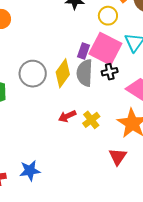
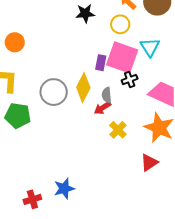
gray semicircle: (85, 73) -> (107, 95), moved, size x0.6
red arrow: (67, 116) -> (103, 108), moved
red triangle: (118, 157) -> (149, 163), turned 30

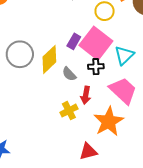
cyan triangle: (150, 47) -> (124, 55), moved
gray semicircle: (107, 95) -> (69, 74), turned -56
red arrow: (103, 108) -> (86, 95), moved, turned -66

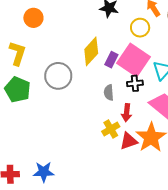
yellow diamond: (49, 59) -> (91, 51), moved
gray semicircle: (69, 74) -> (109, 93), turned 42
red triangle: (88, 151) -> (129, 141), moved

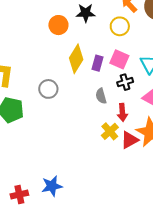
orange circle: (33, 18) -> (58, 25), moved
pink square: (133, 60) -> (119, 59), size x0.6
gray circle: (58, 76) -> (48, 89), size x0.7

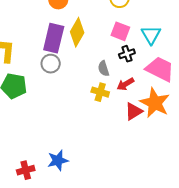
purple rectangle: (98, 63) -> (54, 38), moved, size x1.8
red arrow: (122, 112) -> (125, 84), turned 66
yellow cross: (110, 131) -> (100, 92), moved, turned -30

